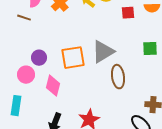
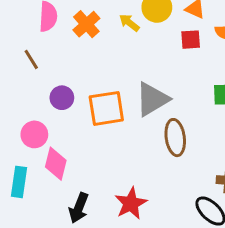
brown line: (24, 18) -> (31, 59), moved, turned 40
purple circle: (39, 58) -> (62, 98), moved
pink diamond: (53, 86) -> (56, 164), moved

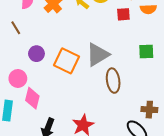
orange square: (106, 108) -> (67, 61), turned 35

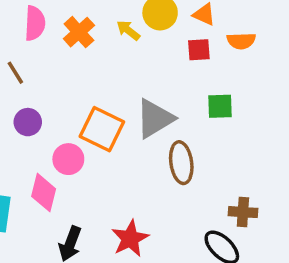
green square: (146, 52) -> (220, 106), moved
purple circle: (36, 54) -> (28, 122), moved
pink circle: (18, 78) -> (68, 159), moved

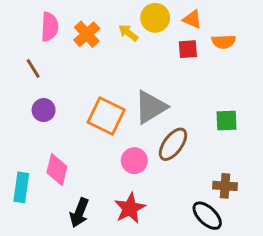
green square: (220, 106) -> (227, 120), moved
pink circle: (68, 159) -> (134, 161), moved
brown ellipse: (181, 163) -> (173, 144), turned 44

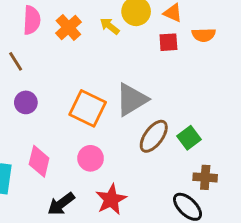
green square: (227, 120) -> (189, 138), moved, turned -35
pink circle: (134, 161) -> (91, 158), moved
black arrow: (79, 213) -> (61, 204), turned 32

